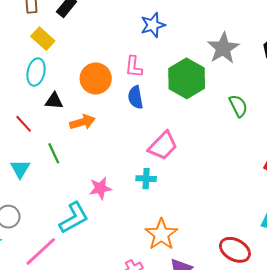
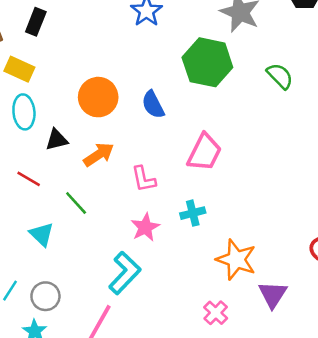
pink L-shape: (134, 67) -> (144, 179), moved
cyan cross: (146, 179) -> (193, 213), moved

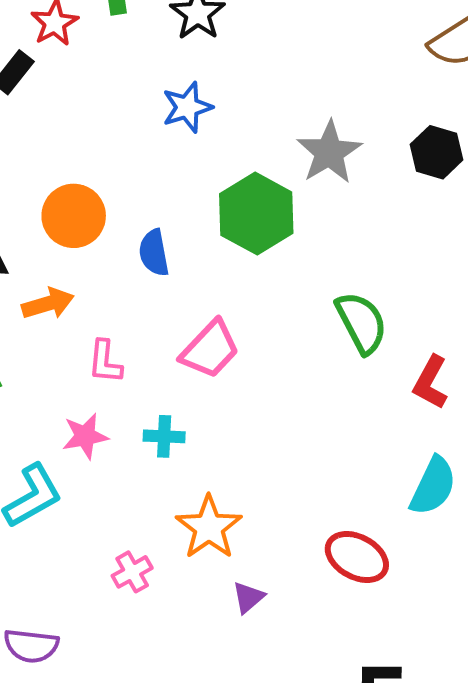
green semicircle: (280, 76) -> (361, 323), moved, size x1.4
purple triangle: (273, 294) -> (248, 597), size x0.7
pink cross: (216, 313) -> (132, 572), moved

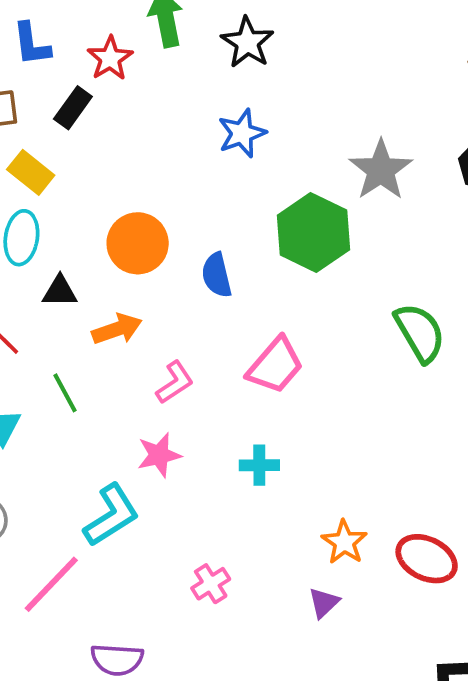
pink L-shape: (105, 362) -> (175, 382), turned -126
cyan cross: (164, 436) -> (259, 465), moved
orange star: (209, 527) -> (344, 542), moved, size x0.7

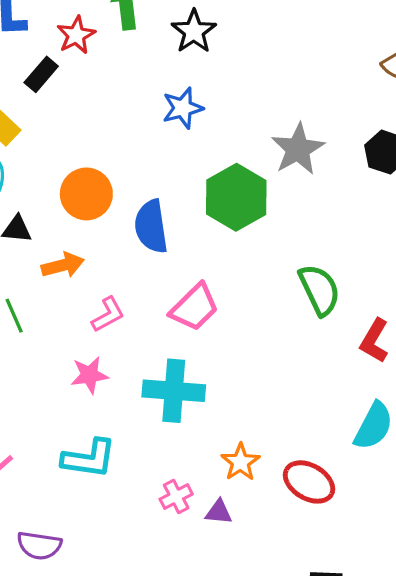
blue semicircle: (217, 275) -> (151, 227), size x1.4
cyan cross: (259, 465) -> (174, 391), size x1.8
cyan L-shape: (111, 515) -> (89, 459), moved, turned 36
pink cross: (211, 584) -> (176, 497), moved
purple triangle: (324, 603) -> (219, 512), turned 44

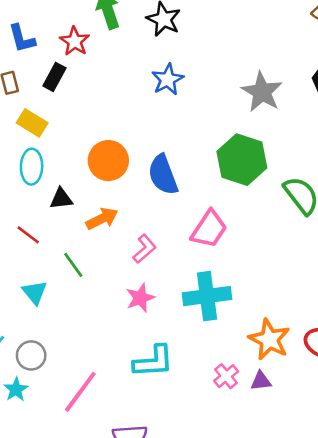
green hexagon: (236, 197) -> (242, 160), moved
orange star: (240, 462) -> (269, 339), size x1.4

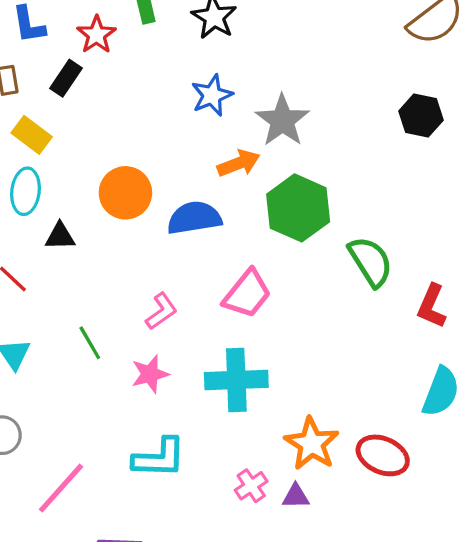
gray star: (262, 92) -> (282, 120), moved
blue semicircle: (163, 175) -> (194, 218), turned 96
orange arrow: (102, 219) -> (239, 163), moved
green line: (73, 265) -> (90, 343), moved

